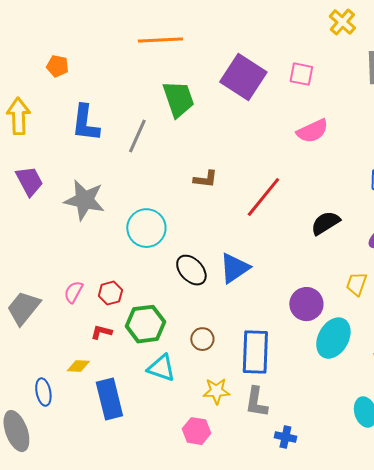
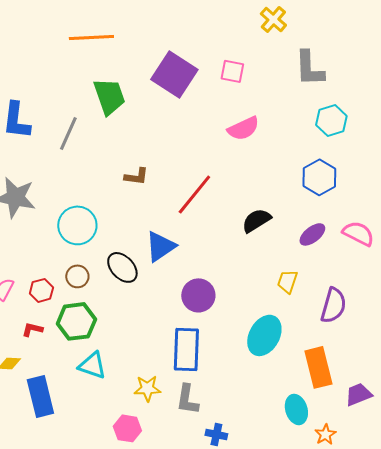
blue triangle: (234, 268) -> (160, 246), moved
purple circle: (306, 304) -> (198, 295), moved
brown circle: (202, 339) -> (77, 276), moved

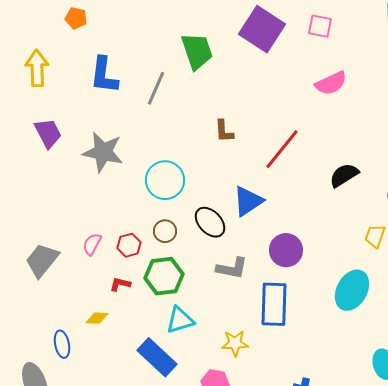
brown L-shape: (136, 176) -> (224, 131), turned 80
cyan triangle: (92, 365) -> (180, 320), turned -36
blue rectangle: (40, 396) -> (157, 357), moved, turned -33
gray L-shape: (187, 399) -> (232, 268), moved, turned -88

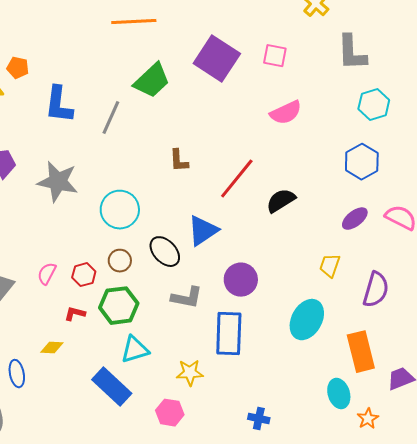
orange pentagon: (76, 18) -> (18, 68), moved
green trapezoid: (197, 51) -> (152, 81), turned 66
black semicircle: (344, 175) -> (281, 201), moved

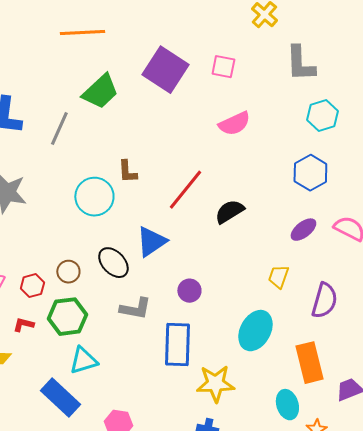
cyan circle: (120, 210) -> (94, 197), moved
purple circle: (241, 280) -> (189, 291), size x0.7
yellow star: (190, 373) -> (215, 384), moved, size x1.4

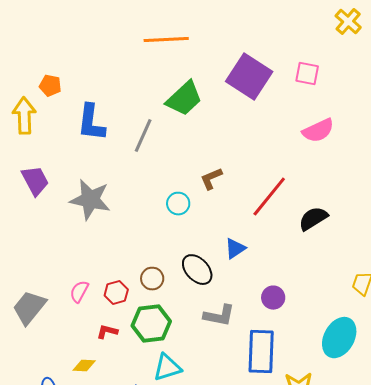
brown L-shape: (127, 172) -> (211, 179), turned 70
cyan circle: (94, 197) -> (178, 204), size x0.6
blue triangle: (151, 242) -> (235, 249), size x0.7

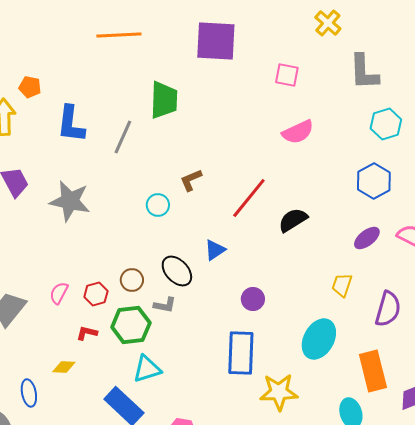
orange line: (166, 40) -> (119, 35), moved
purple square: (249, 77) -> (216, 41), moved, turned -30
green trapezoid: (184, 99) -> (164, 100), turned -45
gray L-shape: (219, 316) -> (165, 305), moved, size x0.7

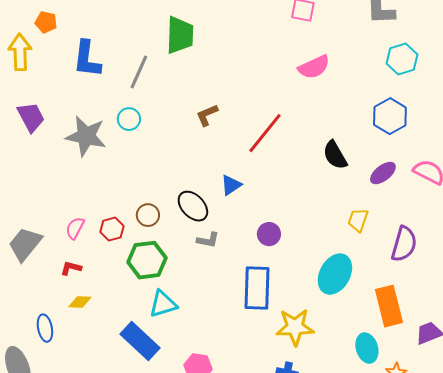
cyan circle: (158, 205) -> (129, 119), moved
black semicircle: (293, 220) -> (335, 155), moved, turned -88
gray L-shape: (165, 305) -> (208, 240), moved
red L-shape: (87, 333) -> (71, 268), moved

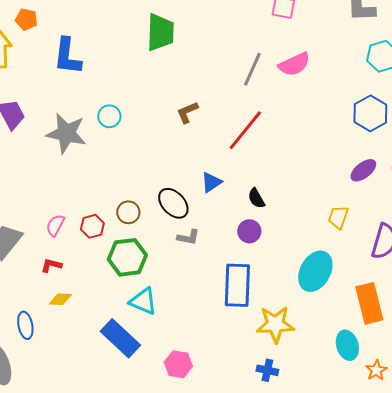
gray line: (139, 72) -> (252, 69), moved
black semicircle: (335, 155) -> (256, 198), moved, size x0.7
cyan triangle: (163, 304) -> (143, 301), turned 40

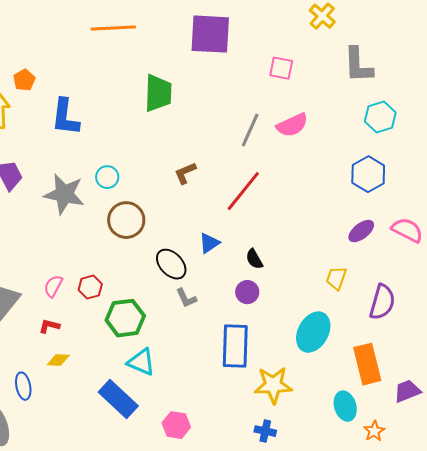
orange pentagon: (26, 19) -> (24, 80), turned 30
brown circle: (128, 212) -> (126, 220), moved, size x1.6
gray L-shape: (188, 237) -> (186, 298), turned 55

